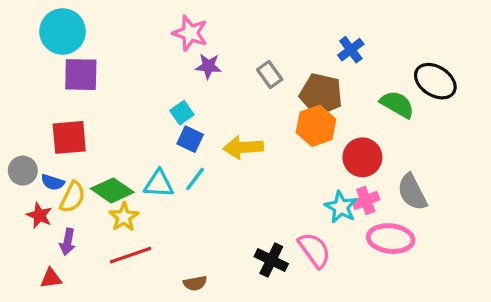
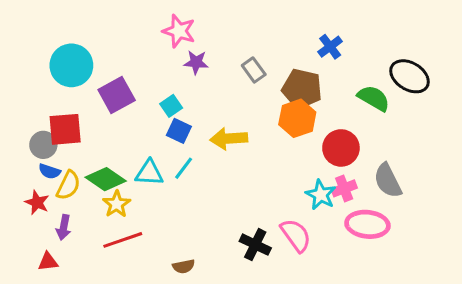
cyan circle: (63, 31) -> (71, 65), moved
purple square: (81, 75) -> (117, 95), moved, turned -30
gray circle: (23, 171) -> (43, 145), moved

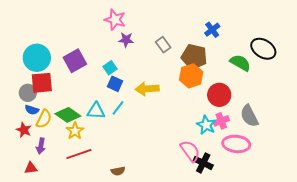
cyan circle: (71, 65) -> (37, 58), moved
black cross: (255, 245) -> (203, 163), moved

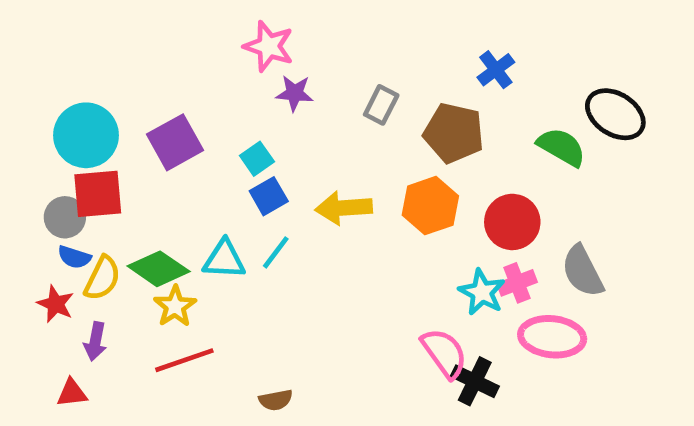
gray rectangle: (163, 45) -> (381, 105), turned 63
orange hexagon: (191, 76) -> (430, 206), moved
blue square: (115, 84) -> (269, 196), turned 35

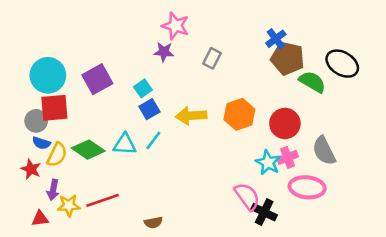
pink star: (269, 46) -> (176, 26), moved
brown pentagon: (454, 133) -> (288, 58), moved
yellow star: (175, 306) -> (69, 206), moved, turned 30

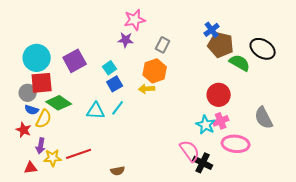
pink star: (176, 26) -> (135, 20), turned -30
orange hexagon: (239, 114) -> (155, 71), moved
yellow arrow: (191, 116) -> (147, 89), size x0.7
green diamond: (88, 150) -> (59, 103), moved
gray semicircle: (324, 151) -> (264, 118), moved

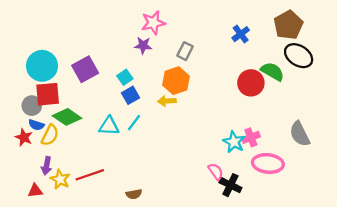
brown pentagon: (221, 45) -> (288, 25), moved, turned 30
red circle: (219, 95) -> (251, 83), moved
red star: (24, 130) -> (24, 137), moved
pink semicircle: (190, 151) -> (216, 171), size x0.7
yellow star: (53, 158) -> (60, 179), turned 30

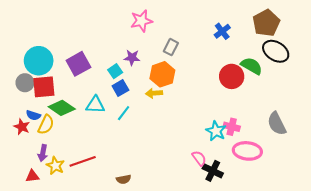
purple star: (143, 45) -> (132, 58), moved
gray circle: (32, 106) -> (25, 83), moved
cyan triangle: (109, 126) -> (95, 105), moved
pink cross: (251, 137) -> (232, 127), turned 35

